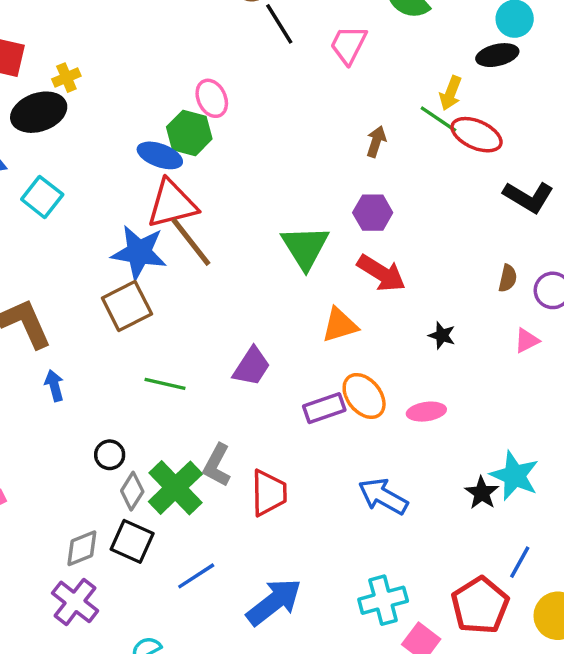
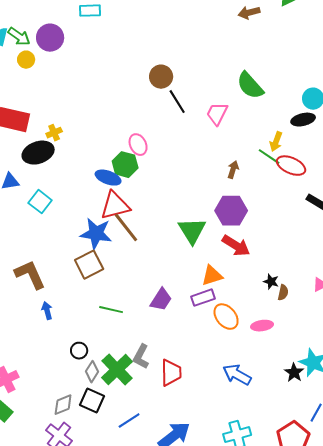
purple hexagon: (373, 213) -> (231, 211), size x1.4
brown semicircle: (508, 278) -> (283, 293), moved
purple rectangle: (324, 408) -> (203, 298), moved

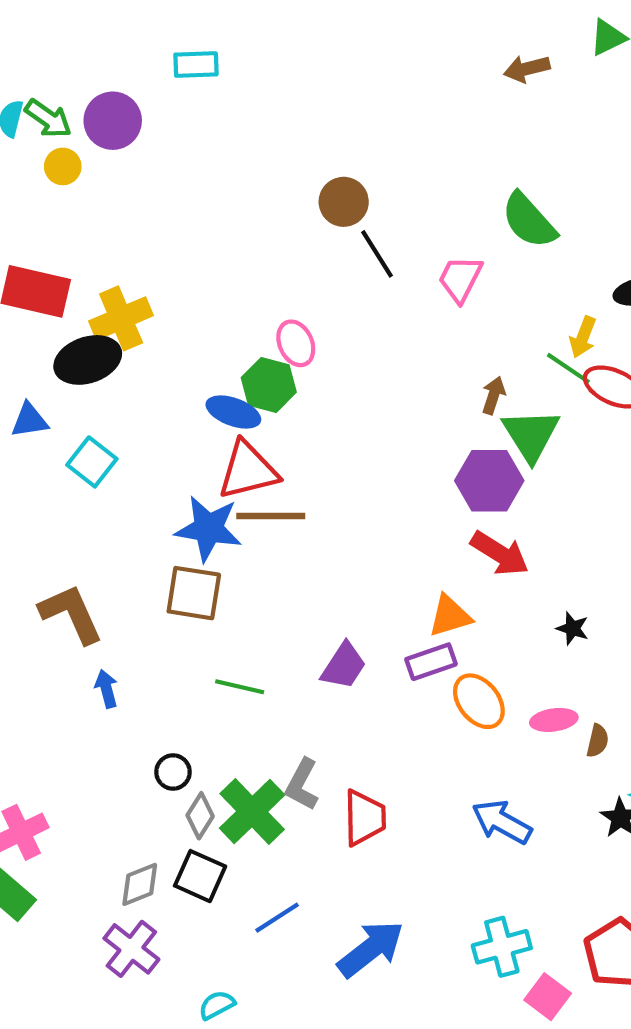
yellow cross: (54, 133) -> (121, 318), size x1.8
brown line: (126, 228) -> (271, 516), turned -52
green triangle: (192, 231) -> (531, 435), moved
brown square: (89, 265) -> (194, 593), turned 36
brown semicircle: (283, 293) -> (598, 741), moved

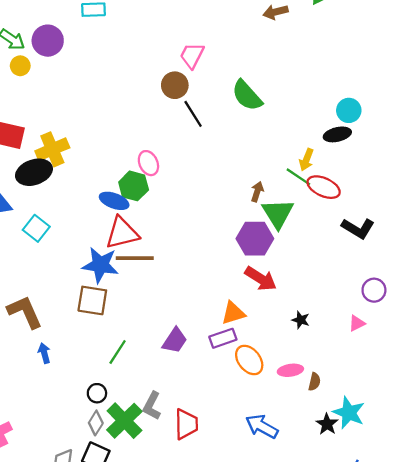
green semicircle: (529, 221) -> (247, 96), moved
pink trapezoid: (460, 279) -> (192, 55), moved
green line: (240, 687) -> (118, 352), turned -70
black circle: (173, 772) -> (97, 393), moved

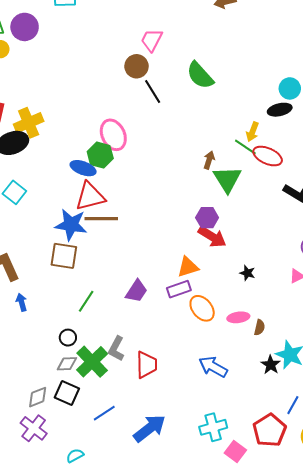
pink ellipse: (148, 163) -> (113, 135), size x1.4
purple hexagon: (255, 239) -> (207, 218), moved, size x0.7
gray diamond: (96, 423) -> (67, 364), turned 55

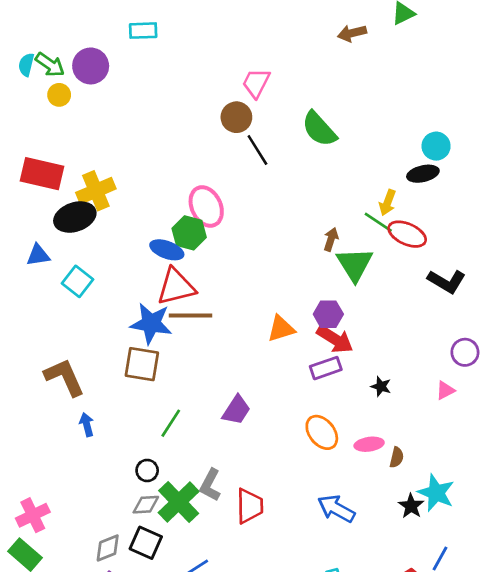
orange triangle: (188, 267) -> (281, 329), moved
purple rectangle: (179, 289) -> (326, 368), moved

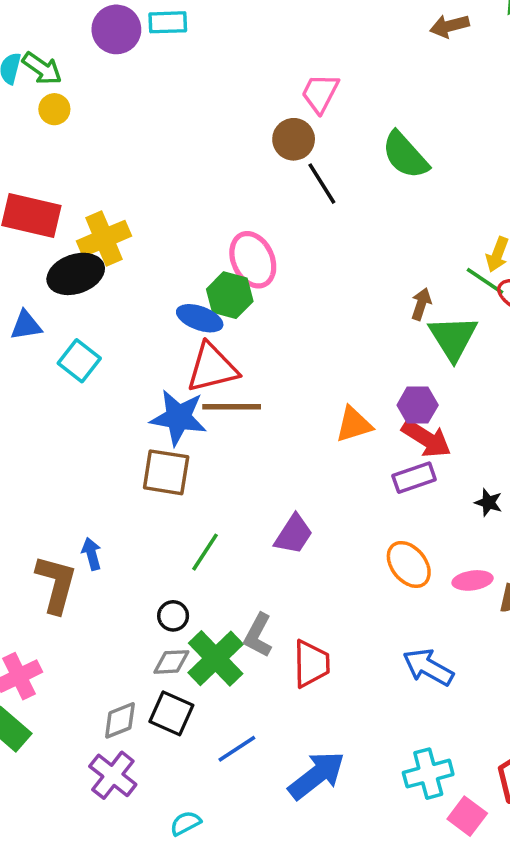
purple circle: (91, 66) -> (116, 29), moved
brown L-shape: (64, 377) -> (56, 584), moved, turned 39

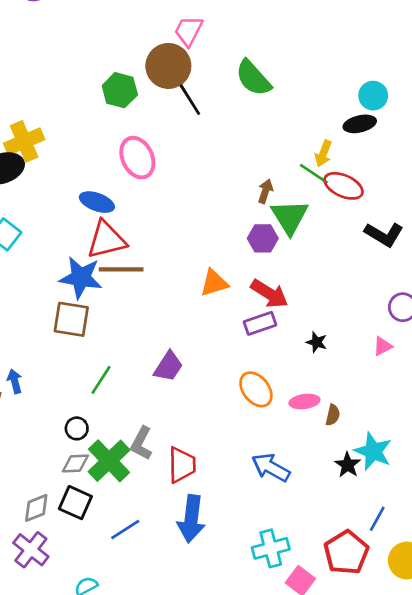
brown circle: (294, 139) -> (168, 66), size x1.4
green hexagon: (230, 295) -> (120, 90), moved
purple hexagon: (418, 405) -> (263, 238), moved
blue arrow: (317, 775) -> (191, 519), moved, turned 135

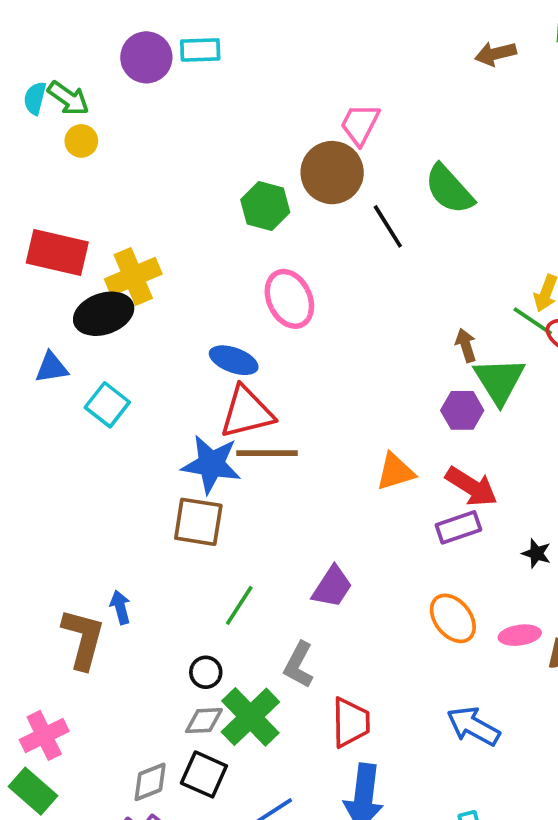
black line: (190, 100) -> (388, 226), moved
brown arrow: (265, 191) -> (466, 345), turned -35
gray L-shape: (141, 443) -> (299, 665), moved

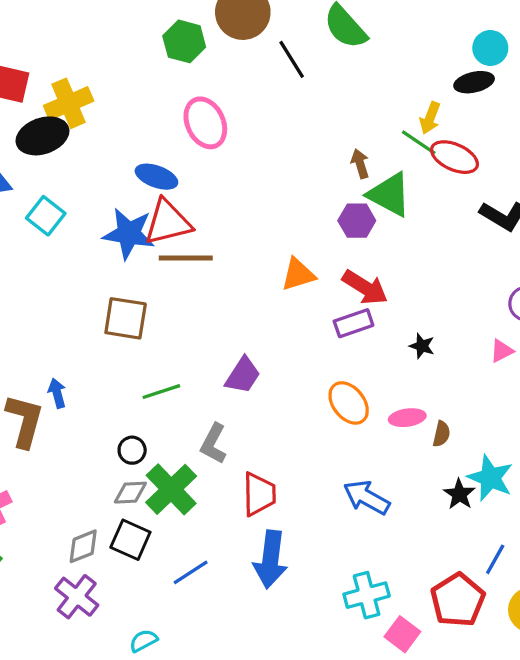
green triangle: (499, 381) -> (389, 195), turned -30
blue star: (211, 464) -> (129, 234), moved
green line: (239, 605) -> (161, 392), turned 39

